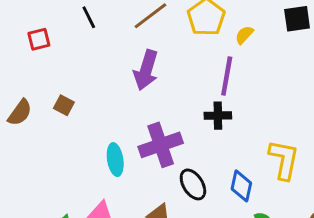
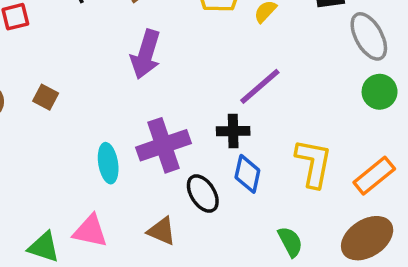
purple line: (227, 76) -> (260, 86), moved, turned 39
black cross: (218, 116) -> (233, 131), moved
blue diamond: (241, 186) -> (247, 174), moved

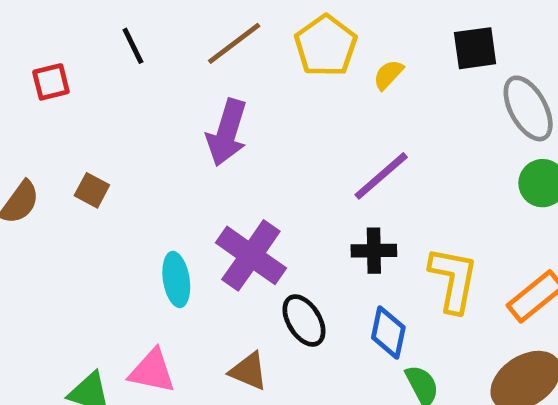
black cross: (233, 131) -> (374, 251), moved
purple cross: (163, 145) -> (251, 255), turned -36
blue diamond: (247, 174) -> (388, 333), moved

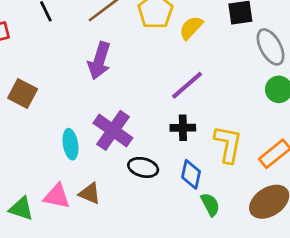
yellow semicircle: (388, 75) -> (191, 28), size x1.4
brown square: (92, 190) -> (23, 93), size x1.5
black ellipse: (304, 320) -> (143, 167), turned -44
brown triangle: (249, 371) -> (90, 194), moved

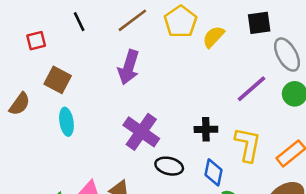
purple line: (187, 85) -> (252, 89), moved
brown square: (23, 93) -> (58, 80), moved
cyan ellipse: (70, 144) -> (66, 122), moved

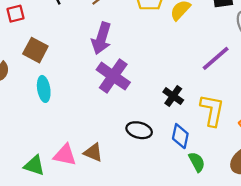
black cross: (206, 129) -> (173, 96), turned 36
purple cross: (141, 132) -> (113, 76), moved

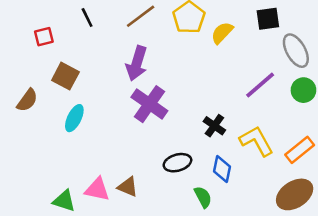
cyan ellipse: (44, 89) -> (74, 118), turned 35
yellow L-shape: (212, 110) -> (256, 141), turned -40
black ellipse: (139, 130) -> (177, 163), turned -30
green semicircle: (197, 162) -> (203, 197), moved

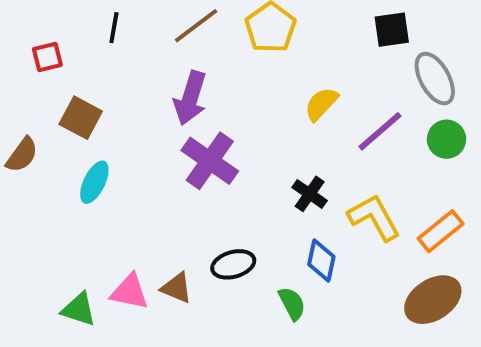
black line: (87, 18) -> (114, 28), turned 36
yellow semicircle: (222, 33) -> (321, 104), moved
black ellipse: (177, 163) -> (233, 264), moved

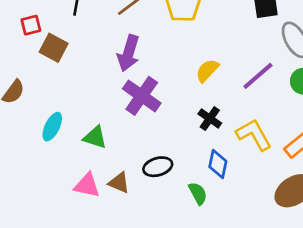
yellow semicircle: (321, 104) -> (207, 71), moved
brown square: (81, 118) -> (54, 48), moved
cyan ellipse: (94, 182) -> (52, 127), moved
green triangle: (79, 309) -> (95, 137), moved

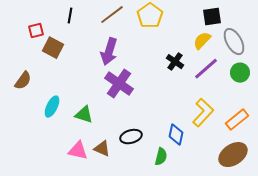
yellow semicircle: (207, 71) -> (202, 41), moved
black cross: (210, 119) -> (175, 62), moved
yellow L-shape: (254, 135) -> (203, 113), turned 72
green semicircle: (198, 193) -> (161, 157), turned 42

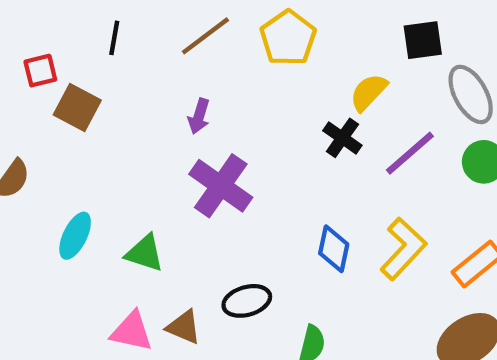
yellow semicircle: (202, 41) -> (368, 92), moved
purple arrow: (109, 52) -> (199, 116), size x0.6
blue diamond: (176, 135) -> (334, 249), moved

